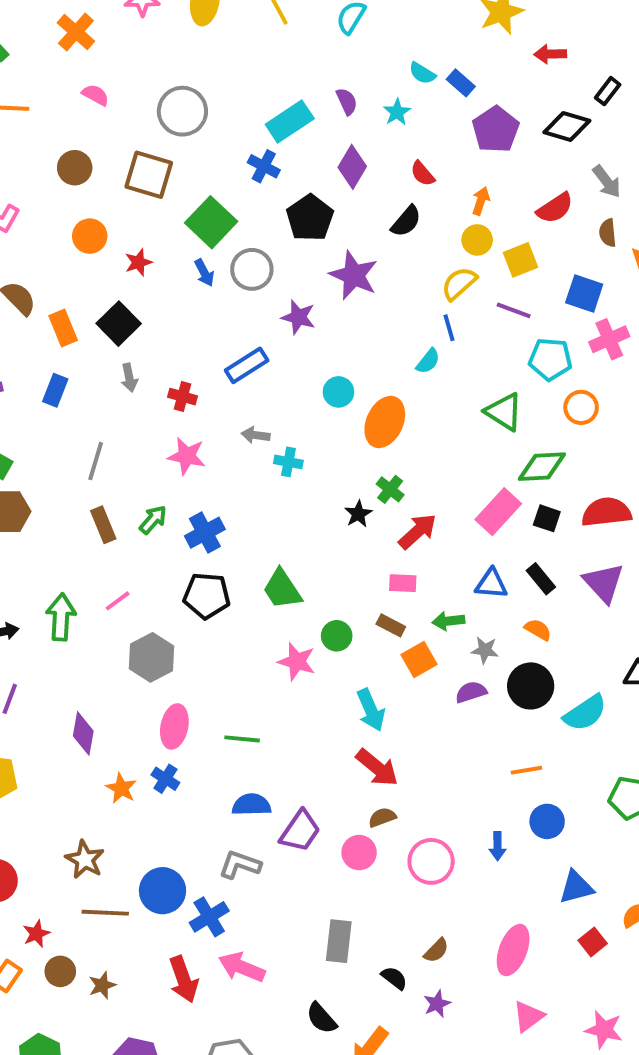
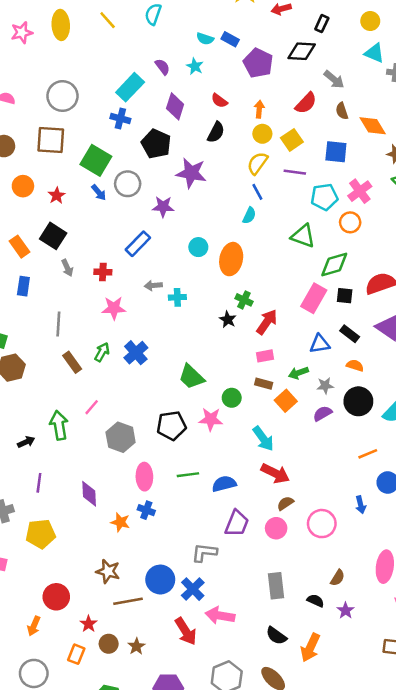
pink cross: (609, 339) -> (360, 191), moved
black pentagon: (207, 596) -> (172, 426), moved
blue semicircle: (251, 805) -> (224, 484), moved

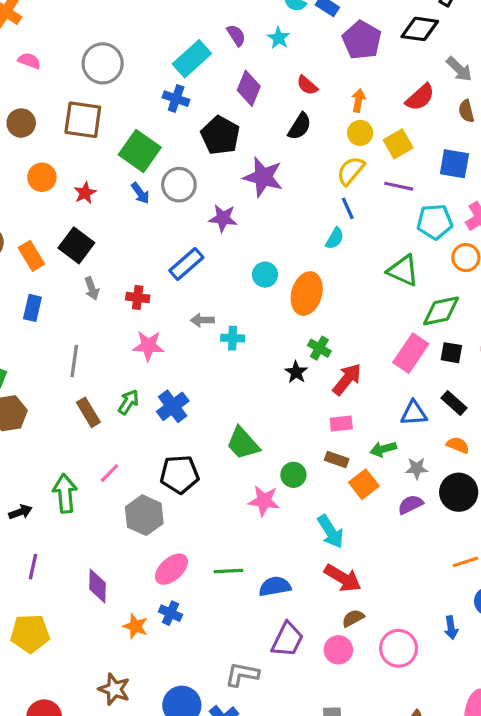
black pentagon: (172, 426) -> (179, 474), moved
pink ellipse: (144, 477) -> (171, 569), turned 45

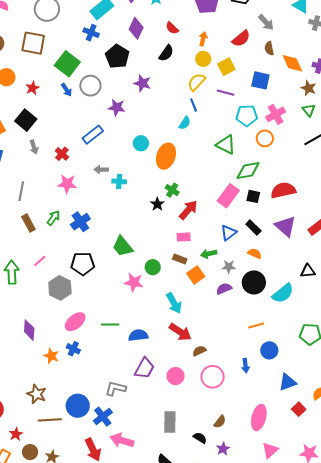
purple star: (263, 177) -> (142, 83), size x0.7
red cross: (138, 298) -> (62, 154), turned 32
blue triangle: (414, 413) -> (228, 233), turned -36
brown semicircle: (353, 618) -> (199, 351), moved

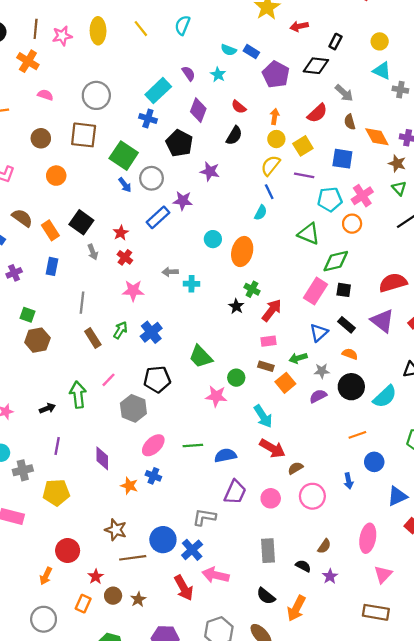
red star: (32, 88) -> (121, 233), moved
blue rectangle: (93, 135) -> (158, 217), moved
red semicircle: (283, 190) -> (393, 283), moved

